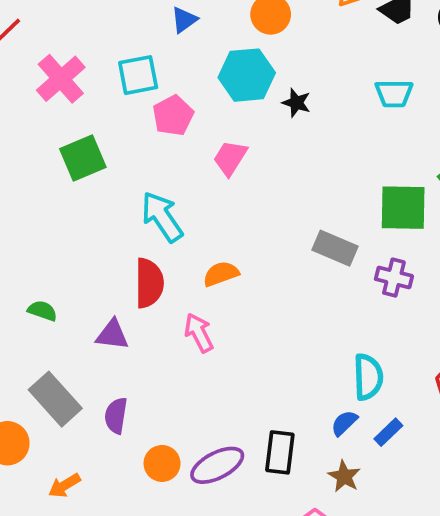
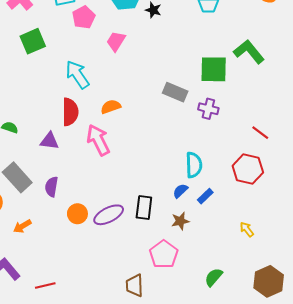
pink arrow: (199, 333) -> (98, 140), size x1.4
brown star: (344, 476) -> (180, 221), turned 30

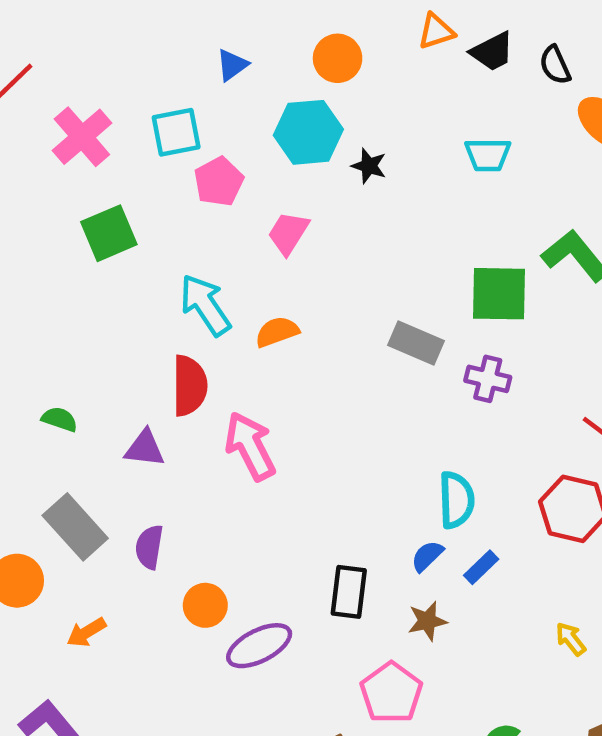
orange semicircle: (111, 107) -> (277, 332), moved
purple ellipse: (109, 215) -> (259, 646), moved

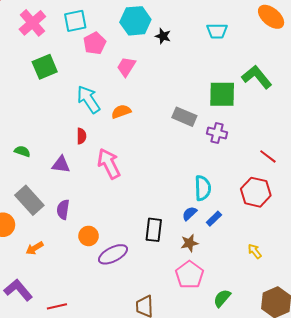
red semicircle: (190, 386) -> (81, 136), size x0.6
pink pentagon: (391, 693) -> (189, 275), moved

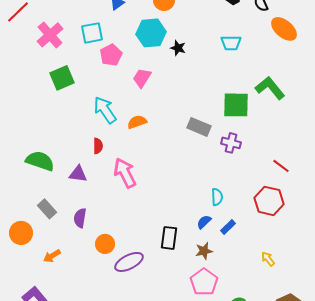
green semicircle: (22, 151) -> (40, 161), size x1.8
cyan semicircle: (203, 188) -> (217, 197), size x0.7
gray rectangle: (29, 200) -> (47, 209), size x0.7

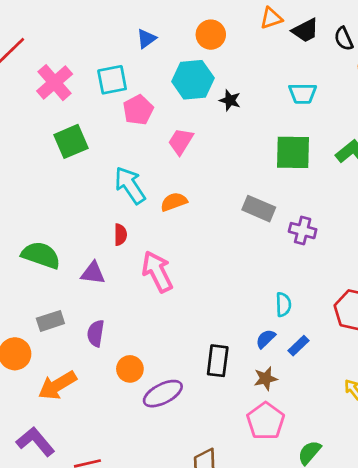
green square: (236, 105) -> (293, 152), moved
gray rectangle: (47, 209) -> (50, 321), turned -66
orange arrow: (52, 256) -> (57, 385), size x1.6

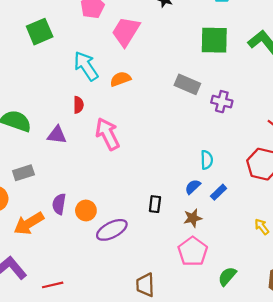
pink trapezoid: (181, 141) -> (126, 32), size x1.4
purple semicircle: (96, 333) -> (59, 204), moved
black rectangle: (218, 361) -> (155, 204), size x0.7

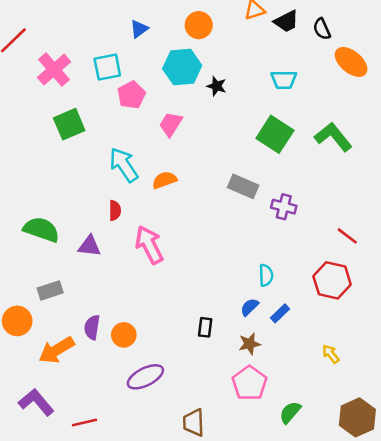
pink trapezoid: (126, 32) -> (171, 124), size x0.7
green square: (214, 40) -> (275, 134), turned 32
purple ellipse: (112, 230) -> (145, 377), moved

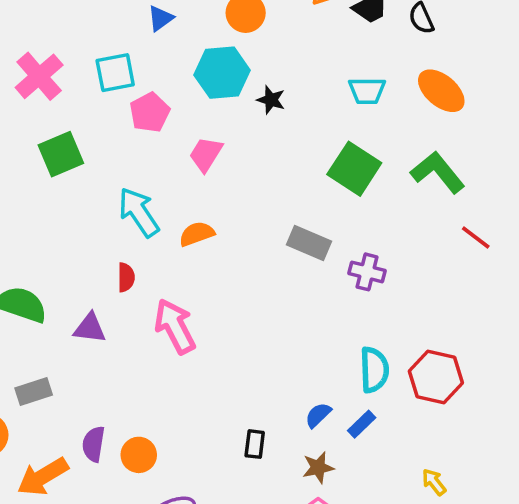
orange ellipse: (351, 62) -> (441, 91), moved
red line: (347, 236) -> (476, 238), moved
cyan semicircle: (266, 275) -> (374, 370), moved, size x1.4

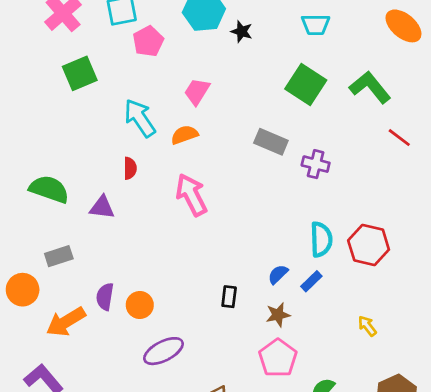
orange ellipse: (441, 91) -> (403, 26), moved
pink trapezoid: (206, 154) -> (197, 92), moved
pink arrow: (175, 326) -> (191, 195), moved

